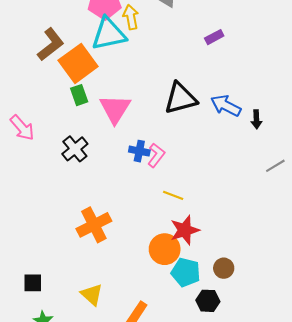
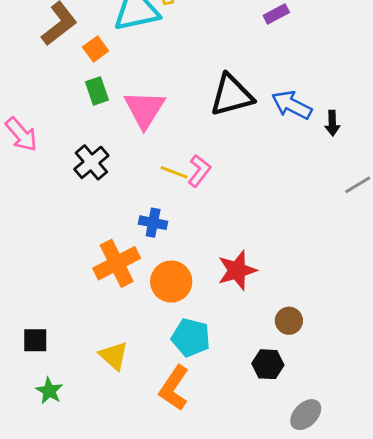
orange square: (78, 63) -> (96, 49), size x0.5
blue cross: (139, 151) -> (153, 223), moved
yellow line: (173, 195) -> (174, 172), moved
orange circle: (165, 249) -> (171, 282), moved
cyan pentagon: (186, 272) -> (191, 338), moved

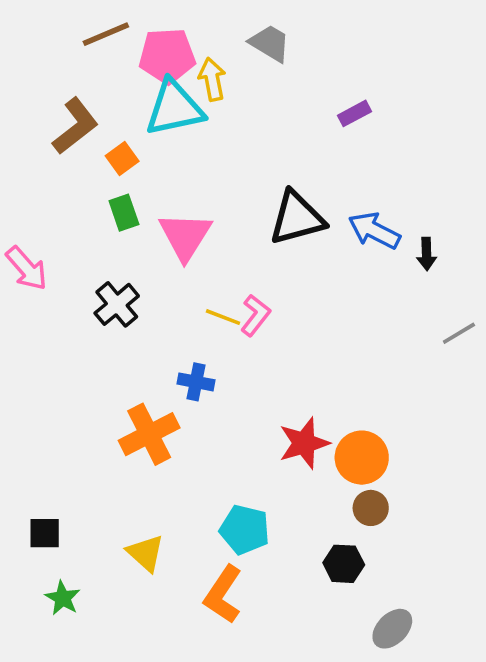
orange circle: (171, 282) -> (362, 458), moved

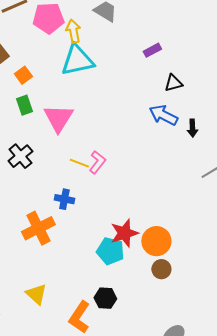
cyan triangle: (174, 108) -> (77, 60), moved
black triangle: (297, 218) -> (173, 83), moved, size x0.6
cyan pentagon: (245, 530) -> (110, 251), moved
black hexagon: (344, 564) -> (105, 298), moved

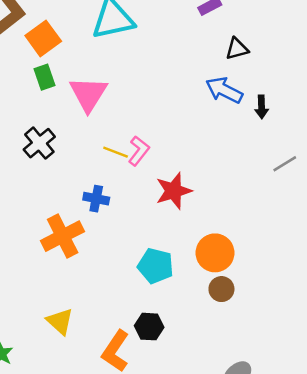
orange square: (23, 75) -> (43, 38), size x1.5
red star: (124, 233) -> (174, 191), moved

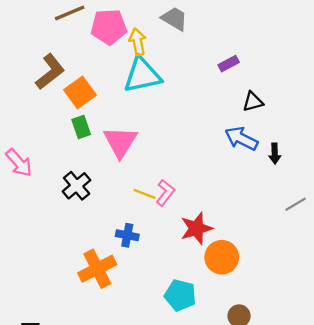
orange circle: (215, 253) -> (222, 257), moved

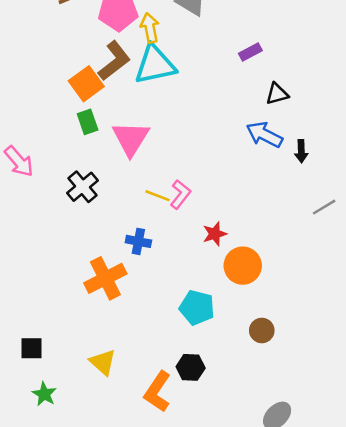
brown L-shape: (50, 72) -> (114, 61), moved
red star: (196, 228) -> (215, 234), size x0.7

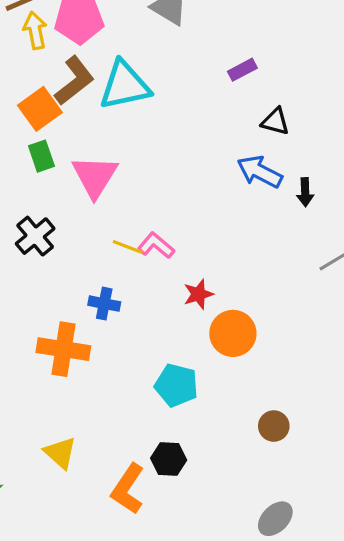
yellow arrow: (150, 28) -> (35, 30), moved
black triangle: (277, 94) -> (275, 121), turned 30
pink L-shape: (180, 194) -> (156, 246), turned -88
orange cross: (105, 278) -> (63, 349), turned 36
brown circle: (262, 330) -> (274, 426), moved

